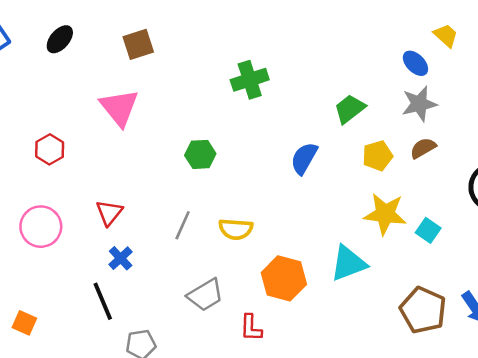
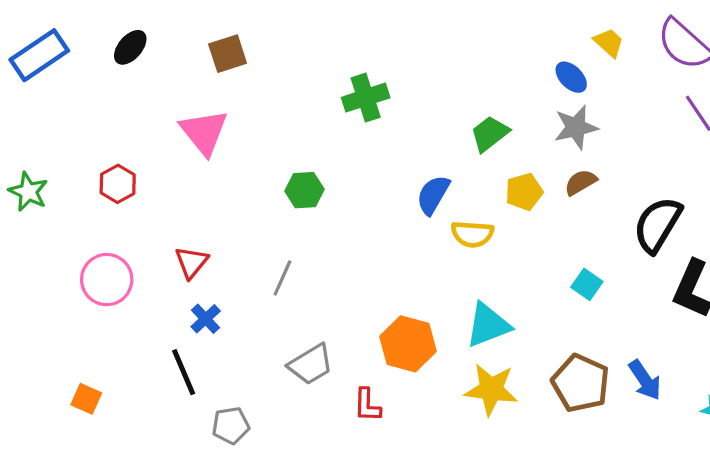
yellow star: (385, 214) -> (491, 389), moved
yellow semicircle: (236, 229) -> (472, 234), moved

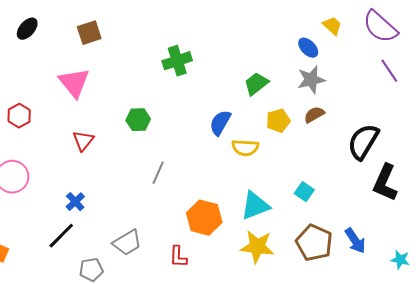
red triangle: (191, 262) -> (83, 141), moved
gray line: (282, 278) -> (158, 173), moved
cyan square: (587, 284) -> (304, 192), moved
gray trapezoid: (311, 364) -> (127, 243), moved
black line: (184, 372) -> (61, 236), turned 68

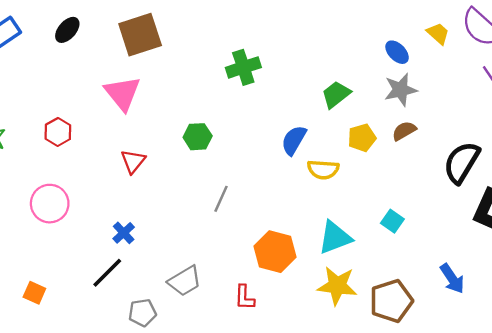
yellow trapezoid: (332, 26) -> (438, 33), moved
brown square: (89, 33) -> (140, 35), size x1.5
brown pentagon: (314, 243) -> (391, 301), moved, turned 30

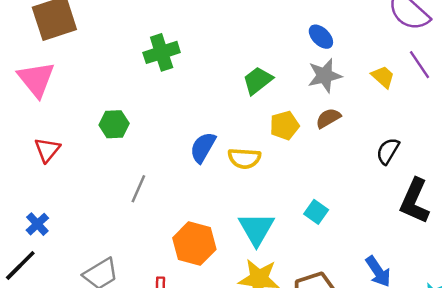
yellow trapezoid: (438, 33) -> (383, 77), moved
blue semicircle: (294, 140) -> (203, 147), moved
black semicircle: (462, 162) -> (388, 151), size x0.6
cyan triangle: (335, 238) -> (256, 229), turned -39

